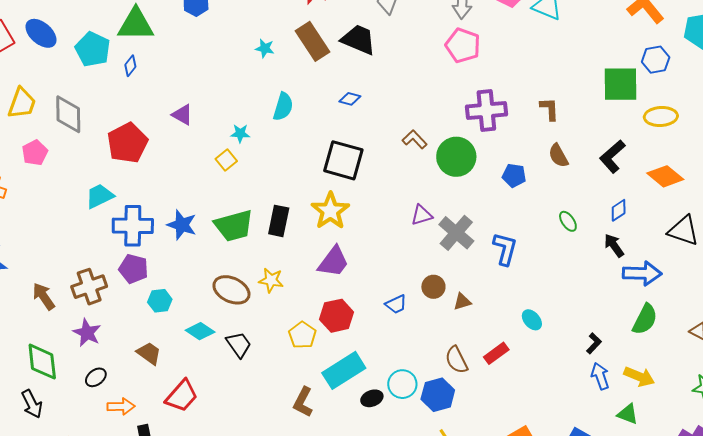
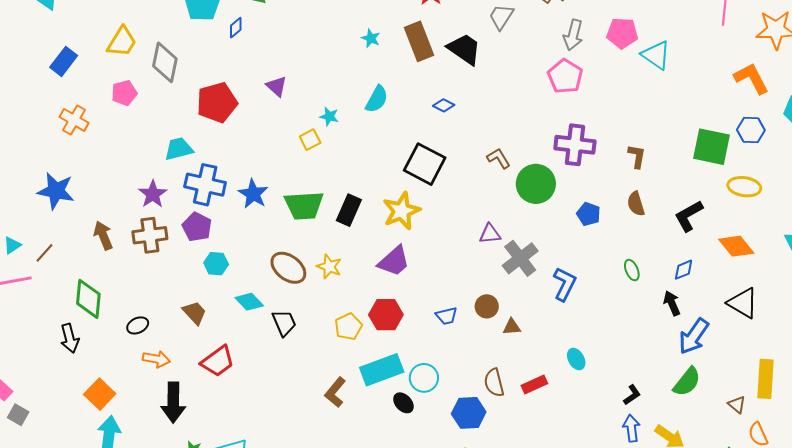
blue arrow: (642, 273) -> (694, 336), turned 111
purple star: (87, 333) -> (153, 194), moved
cyan circle: (402, 384) -> (424, 378), moved
black ellipse: (372, 398) -> (403, 403), turned 55

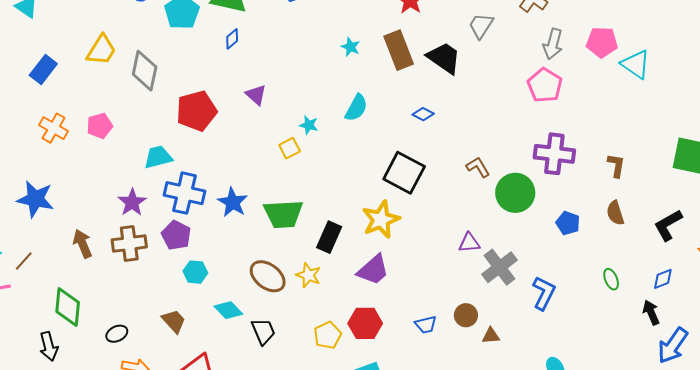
blue diamond: (236, 28) -> (232, 39), moved
pink pentagon: (124, 93) -> (100, 126), moved
black rectangle: (349, 210) -> (329, 237), moved

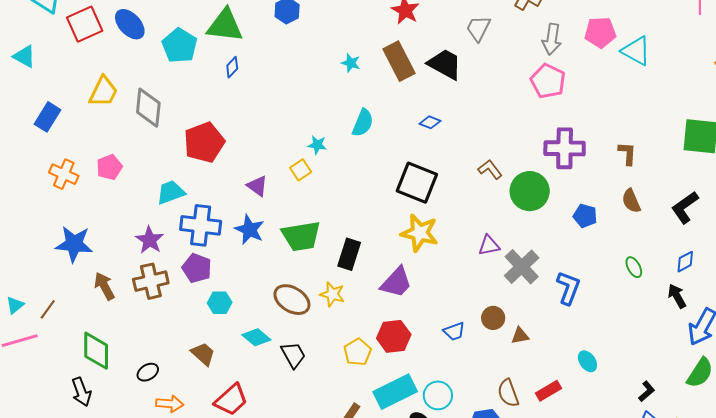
purple triangle: (256, 95) -> (257, 186), moved
blue star: (35, 199) -> (74, 244), moved
yellow star: (381, 220) -> (420, 233), moved, turned -30

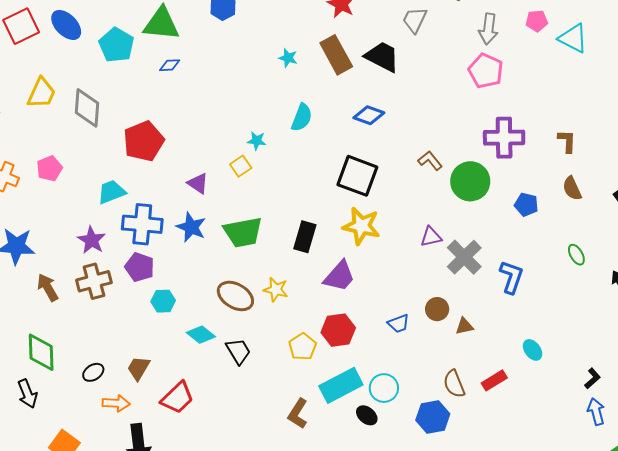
pink pentagon: (600, 32) -> (537, 21), size x0.7
blue diamond: (232, 67) -> (170, 65), turned 45
blue diamond: (430, 122) -> (369, 115), size x1.4
black rectangle: (349, 254) -> (305, 237), moved
brown trapezoid: (203, 354) -> (138, 368), moved, turned -100

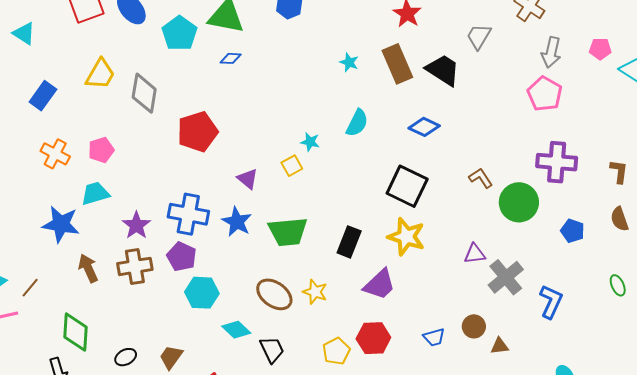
cyan trapezoid: (112, 192) -> (95, 194), moved
cyan hexagon: (163, 301) -> (202, 293), size x1.4

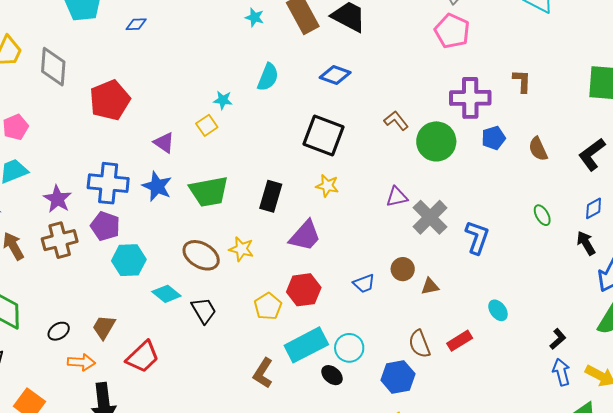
brown L-shape: (619, 171) -> (522, 81), moved
blue pentagon: (573, 231) -> (493, 138), moved, turned -30
yellow star: (406, 237) -> (327, 186), size x0.6

